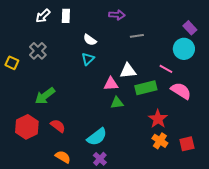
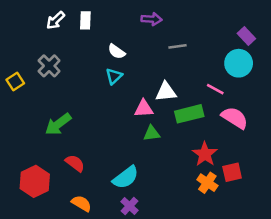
yellow square: (12, 63) -> (15, 81), turned 32
red hexagon: (27, 127) -> (35, 181), moved
red square: (187, 144) -> (232, 172), moved

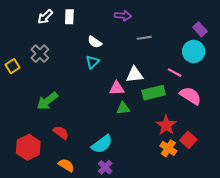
red square: (232, 172) -> (188, 140), turned -35

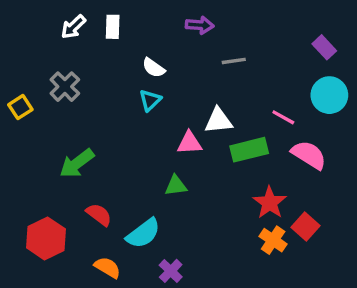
cyan circle: (194, 51) -> (329, 95), moved
green triangle: (123, 108) -> (176, 186), moved
cyan semicircle: (102, 144) -> (143, 233), moved

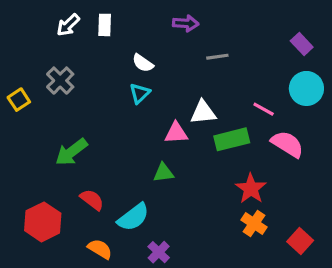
red square: (305, 227) -> (300, 241), moved

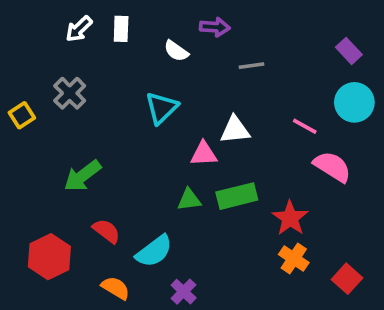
white semicircle: (143, 63) -> (176, 51), moved
cyan triangle: (140, 93) -> (161, 108), size x1.4
green rectangle: (232, 139) -> (237, 196), moved

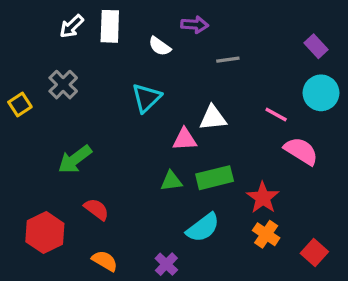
white rectangle: (121, 29) -> (110, 26), size x1.4
cyan semicircle: (154, 251) -> (203, 228), moved

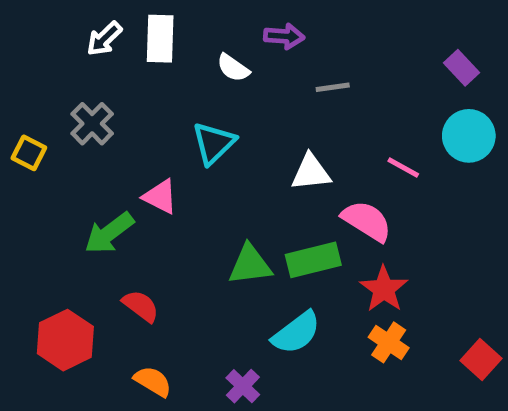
yellow square: (20, 104) -> (29, 153), turned -30
pink triangle: (185, 139) -> (160, 197), moved, turned 30
pink semicircle: (301, 151) -> (367, 221), moved
green triangle: (171, 181) -> (250, 265), size x1.4
red square: (314, 253) -> (481, 359), moved

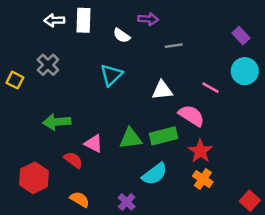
white arrow: (104, 39) -> (54, 20), turned 42
pink triangle: (160, 197) -> (94, 144), moved
green arrow: (109, 233) -> (57, 122), turned 32
red square: (481, 359) -> (250, 201), moved

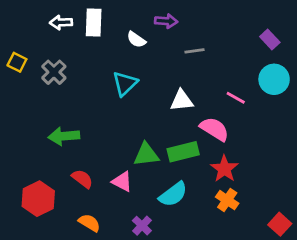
yellow square: (15, 80) -> (17, 62), moved
pink triangle: (94, 144) -> (122, 182), moved

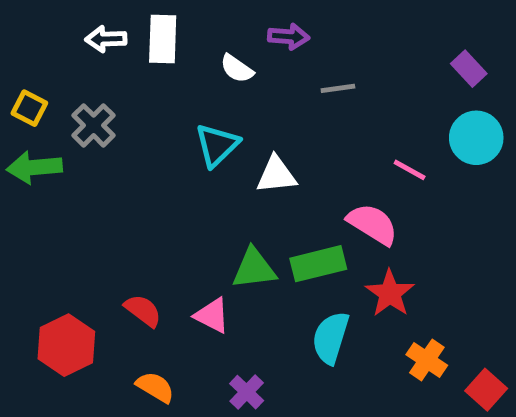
white triangle: (182, 101) -> (276, 175), moved
green arrow: (64, 136) -> (34, 167), moved
cyan semicircle: (173, 194) -> (331, 338), moved, turned 144
orange cross: (227, 200) -> (427, 360), moved

